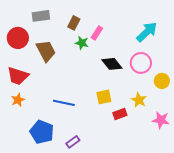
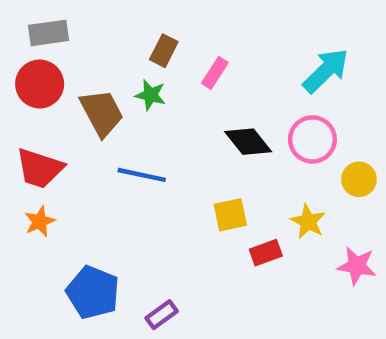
gray rectangle: (41, 16) -> (49, 33), moved
green star: (82, 43) -> (151, 95), moved
blue line: (64, 103) -> (142, 175), moved

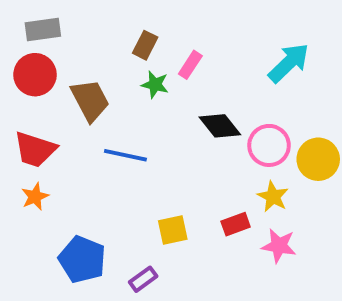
green star: (151, 95) -> (155, 85), moved
pink circle: (312, 139) -> (269, 145), moved
yellow circle: (359, 179) -> (318, 159), size x1.4
yellow square: (230, 215) -> (173, 230), moved
pink star: (357, 266) -> (279, 246), moved

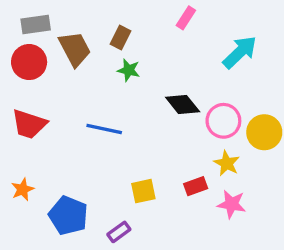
pink rectangle: (190, 65) -> (186, 18), moved
brown trapezoid: (90, 100) -> (75, 49), moved
orange star: (35, 197) -> (23, 189), moved

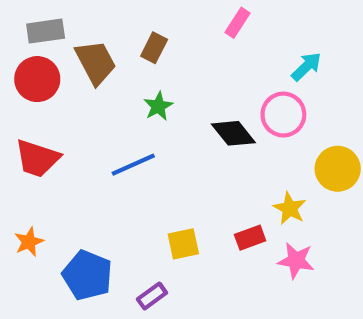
cyan arrow: (240, 52) -> (306, 67), size x0.7
green star: (129, 70) -> (158, 106), moved, turned 30
pink circle: (223, 121) -> (283, 115), moved
blue line: (104, 129) -> (133, 165), turned -36

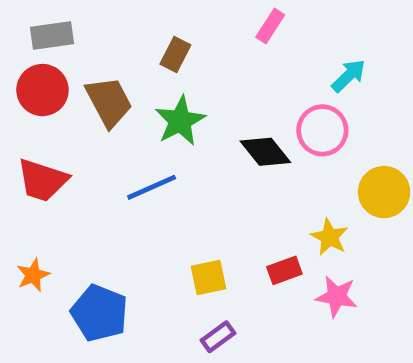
brown trapezoid: (96, 62) -> (109, 102), moved
green star: (158, 106) -> (180, 121), size x1.5
purple rectangle: (152, 296) -> (218, 337), moved

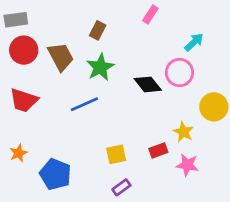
gray rectangle: (52, 35) -> (16, 20), moved

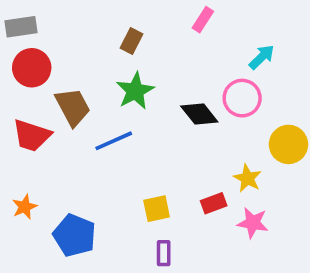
brown trapezoid: (61, 57) -> (73, 107), moved
purple rectangle: (121, 187) -> (164, 253), turned -54

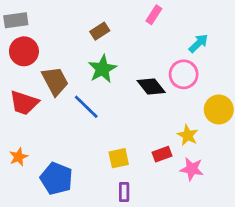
brown rectangle: (132, 41) -> (100, 31), turned 30
blue line: (114, 141) -> (86, 107), turned 68

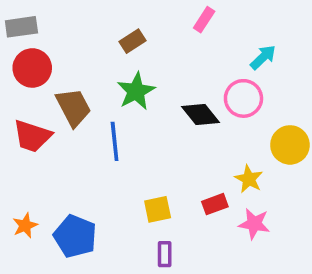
blue line: (86, 107) -> (115, 141), turned 40
orange star: (19, 157) -> (25, 225), moved

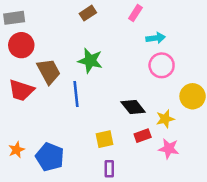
brown rectangle: (132, 41) -> (88, 13), moved
cyan arrow: (263, 57) -> (156, 38), moved, turned 36
green star: (136, 91) -> (90, 61), turned -30
black diamond: (200, 115) -> (133, 107), moved
yellow star: (249, 179) -> (165, 119), turned 30

